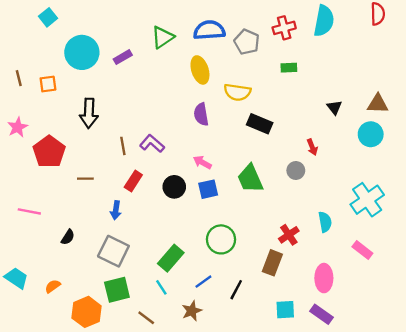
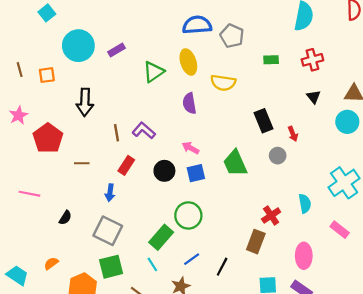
red cross: (284, 28) -> (312, 60), moved
green triangle: (163, 37) -> (154, 72), moved
black rectangle: (260, 124) -> (263, 121), moved, turned 45
green circle: (221, 239) -> (188, 215), moved
cyan trapezoid: (16, 278) -> (17, 275), moved

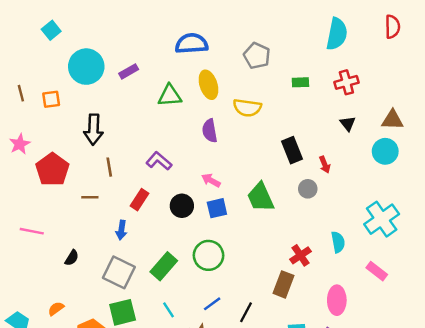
blue semicircle: (197, 25) -> (192, 44), moved
green triangle: (154, 72) -> (170, 96), turned 30
brown line: (116, 133) -> (109, 167), moved
green rectangle: (161, 237) -> (164, 266), moved

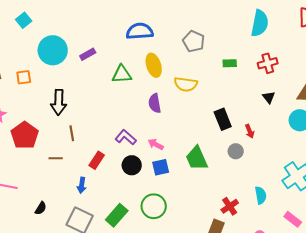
purple L-shape: (159, 161) -> (126, 137), moved

